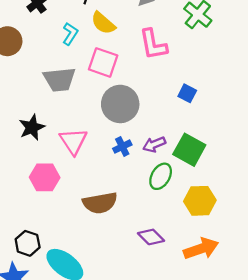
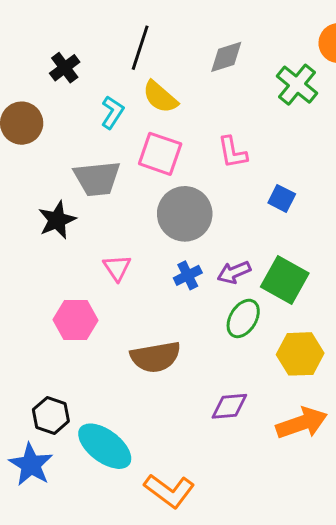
pink L-shape: (153, 44) -> (232, 152), moved, size x0.7
black star: (32, 127) -> (57, 220), moved
pink triangle: (73, 141) -> (117, 268), size x0.7
purple diamond: (151, 237) -> (229, 406), turned -50

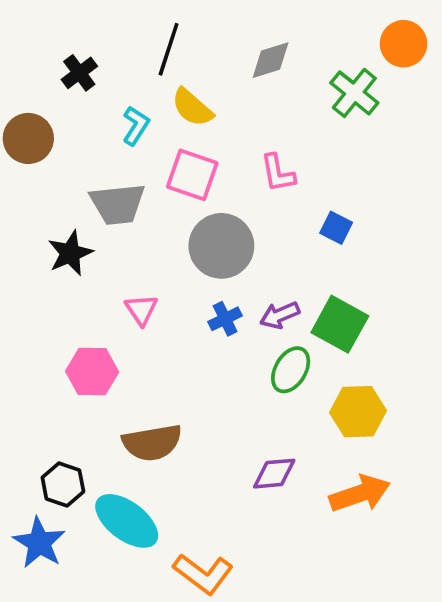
brown semicircle: (155, 357) -> (152, 443), moved

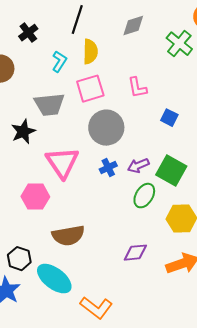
yellow semicircle: (192, 107) -> (90, 52), turned -130
pink square: (192, 175) -> (90, 89), turned -36
pink triangle: (141, 310) -> (62, 163), size x1.8

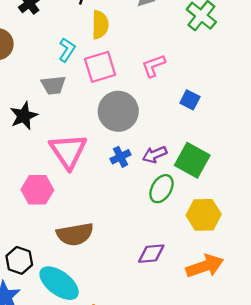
cyan L-shape: (59, 62) -> (67, 50), moved
pink L-shape: (137, 88) -> (154, 66), turned 80
gray trapezoid: (49, 105) -> (53, 85), size x0.7

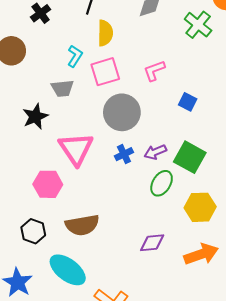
black hexagon: (19, 260) -> (33, 231), moved

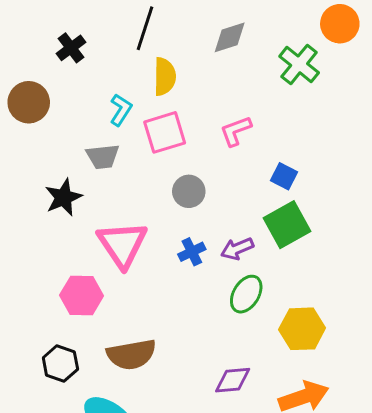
gray circle: (122, 112) -> (189, 191), size x0.6
green square: (190, 157) -> (287, 225), moved, turned 32

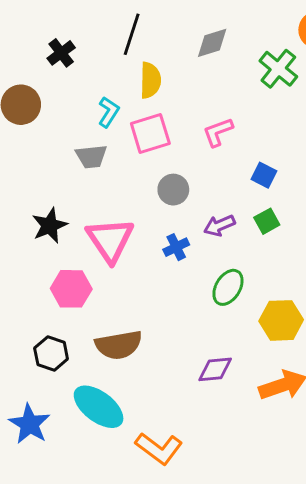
black star: (63, 197) -> (50, 226), moved
green square: (287, 225) -> (267, 221), size x0.6
purple arrow: (237, 249) -> (219, 226), moved

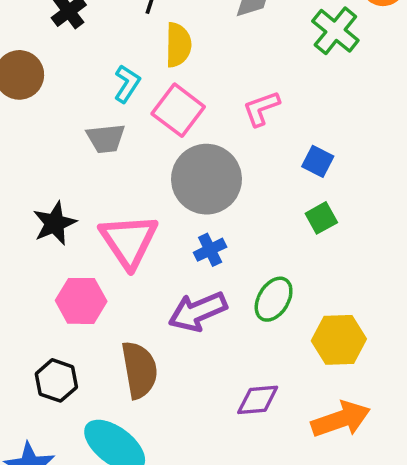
pink square: (150, 133) -> (178, 110), turned -36
gray circle: (173, 190) -> (206, 179), size x1.8
purple arrow: (219, 226) -> (198, 312), moved, size x1.5
brown semicircle: (119, 345) -> (139, 370), turned -90

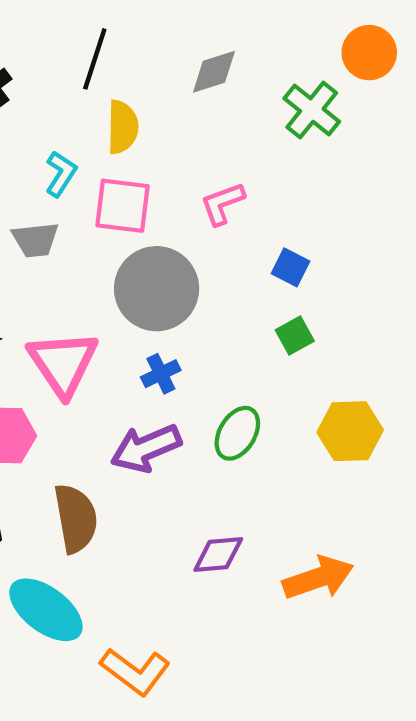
pink square: (178, 110) -> (123, 206), turned -30
yellow hexagon: (339, 340) -> (350, 431), moved

